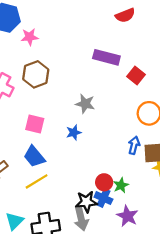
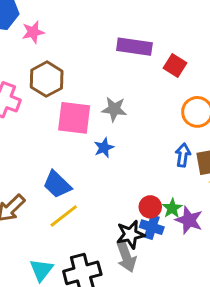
pink square: (35, 124) -> (74, 118), moved, size x1.4
purple star: (127, 216) -> (189, 220), moved

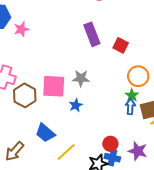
purple rectangle: (134, 47) -> (92, 34), turned 65
brown hexagon: (47, 79) -> (25, 95), moved
green star: (172, 208) -> (132, 95), moved
yellow line: (64, 216) -> (66, 152), moved

